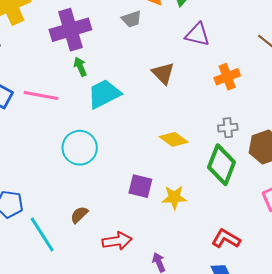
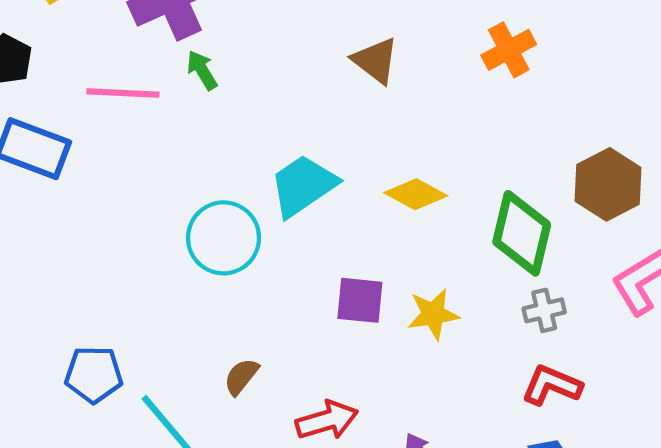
cyan trapezoid: (104, 94) -> (303, 186), moved
pink line: (41, 95) -> (123, 93), moved
gray cross: (228, 128) -> (544, 310), moved

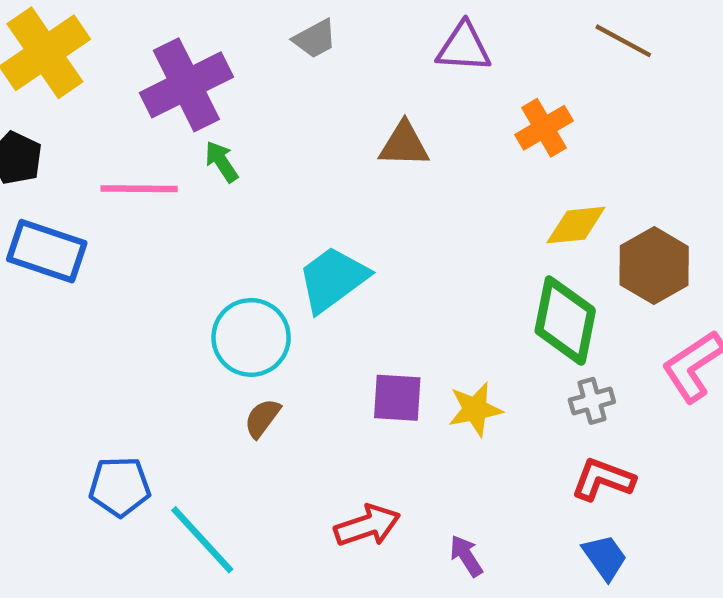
brown triangle: (375, 61) -> (404, 144), turned -34
yellow diamond: (416, 194) -> (576, 225), moved, turned -32
brown semicircle: (241, 377) -> (262, 418), moved

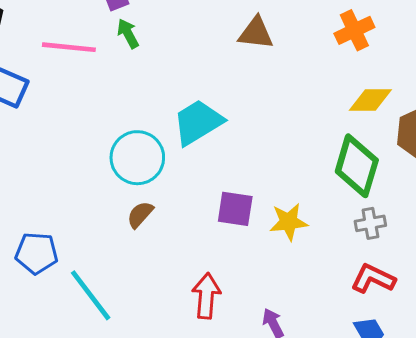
red arrow: (367, 526) -> (206, 296), turned -72

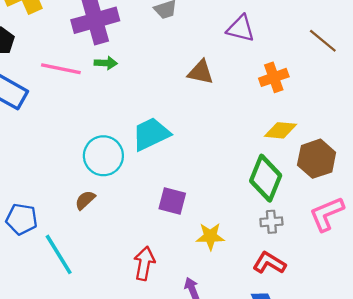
green arrow: (128, 33) -> (106, 63), turned 115
brown semicircle: (140, 214) -> (85, 200), moved
yellow star: (289, 222) -> (210, 236), moved

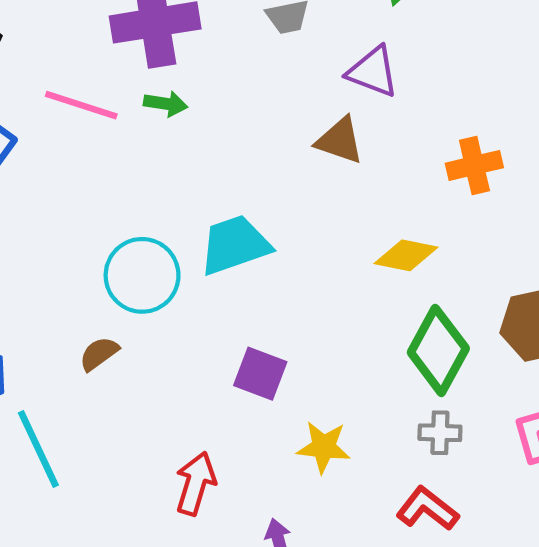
purple triangle: (241, 28) -> (373, 72), moved
yellow diamond: (281, 130) -> (406, 255), moved

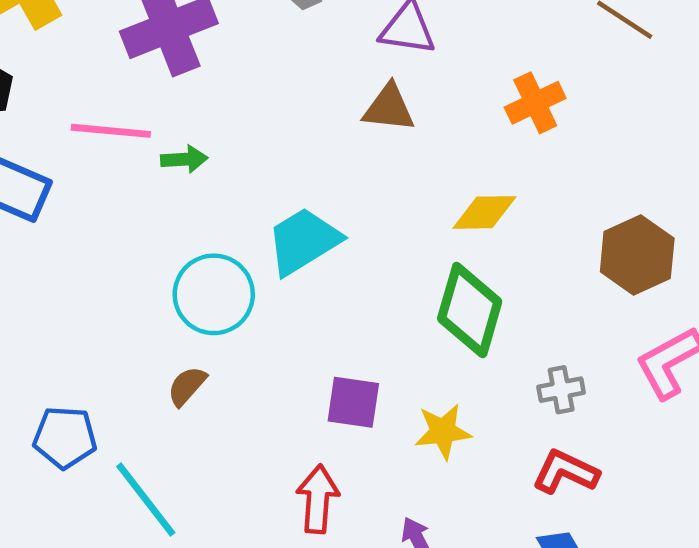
green arrow: (166, 104) -> (184, 159), moved
green diamond: (438, 350) -> (470, 310), moved
purple square: (260, 374) -> (353, 402), moved

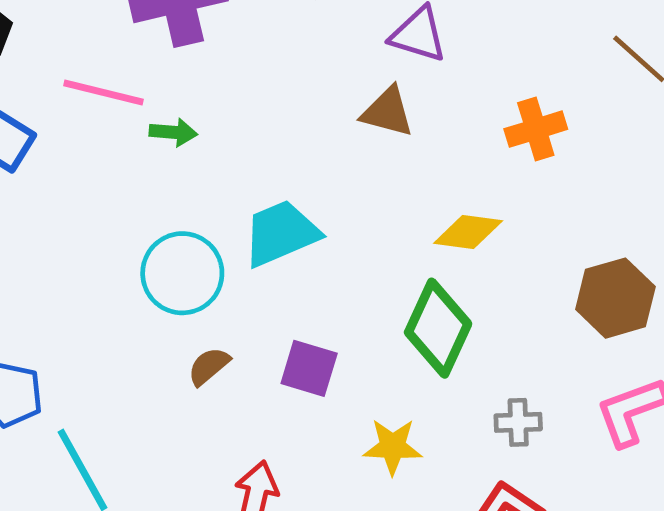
brown semicircle: (187, 386) -> (209, 366), moved
purple square: (353, 402) -> (309, 368), moved

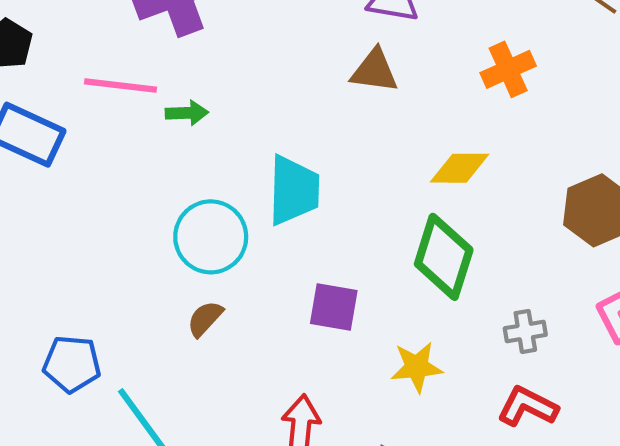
cyan trapezoid: (281, 233) -> (294, 190), turned 122
brown semicircle: (209, 366) -> (205, 319), moved

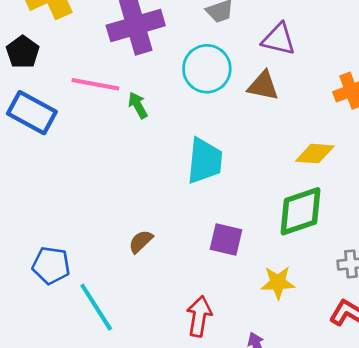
green arrow: (187, 113) -> (138, 105), turned -120
cyan circle: (211, 237) -> (207, 69), moved
green diamond: (444, 257) -> (301, 211), turned 50

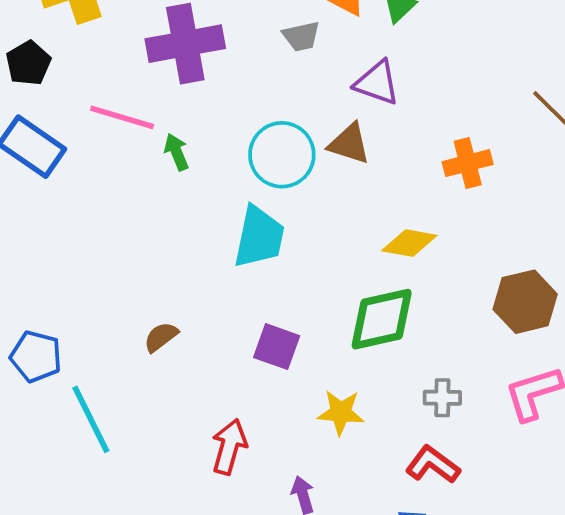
cyan circle: (207, 69) -> (282, 155), moved

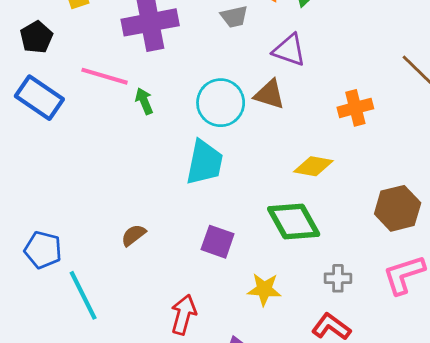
green diamond: (382, 319) -> (294, 221), turned 74

